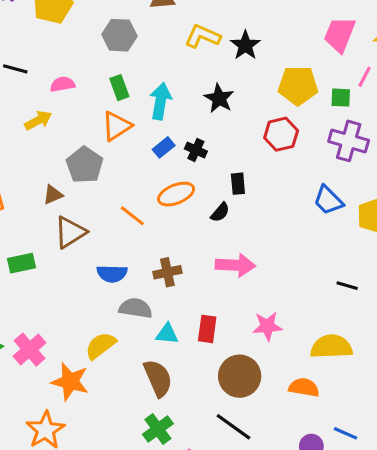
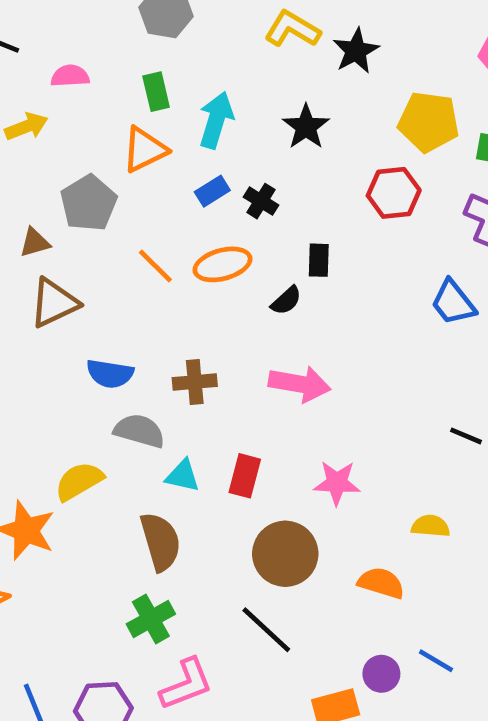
orange line: (132, 216) -> (155, 266), moved
yellow semicircle: (331, 347) -> (431, 526), size x0.6

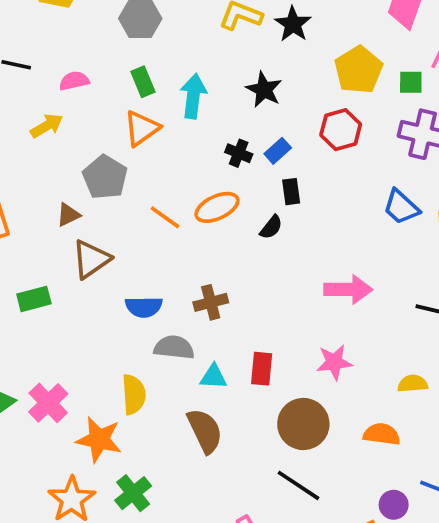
yellow pentagon: (429, 122) -> (359, 70), turned -30
blue rectangle: (212, 191) -> (278, 151), moved
pink arrow: (300, 384) -> (348, 290), moved
yellow semicircle: (79, 481) -> (134, 394), turned 126
green cross: (151, 619) -> (133, 493), moved

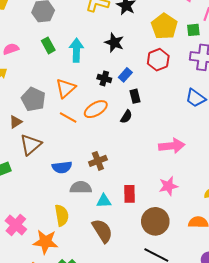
orange triangle: (142, 128) -> (66, 88), moved

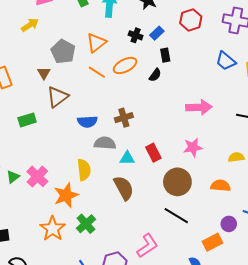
brown triangle: (16, 122) -> (44, 73), turned -32
red rectangle: (130, 194) -> (153, 153), turned -30
orange star: (45, 242) -> (66, 195), turned -30

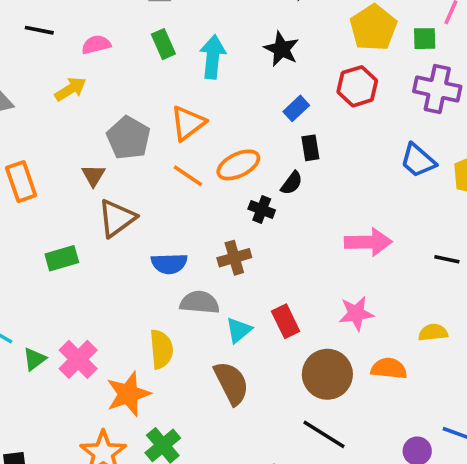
black cross: (136, 35) -> (262, 209), moved
cyan triangle: (127, 158) -> (239, 330), turned -42
orange semicircle: (221, 186) -> (389, 368), moved

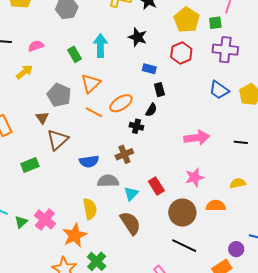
green rectangle: (163, 44) -> (74, 54), moved
blue rectangle: (296, 108) -> (149, 69), turned 64

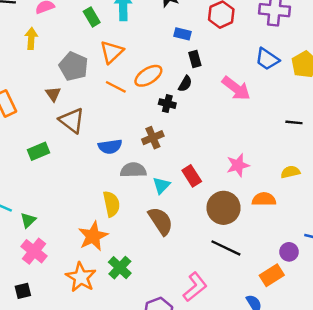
yellow arrow: (24, 72) -> (31, 38), turned -48
pink arrow: (197, 138) -> (236, 88), moved, turned 45
brown triangle: (58, 140) -> (72, 120), turned -40
pink cross: (45, 219) -> (34, 251), moved

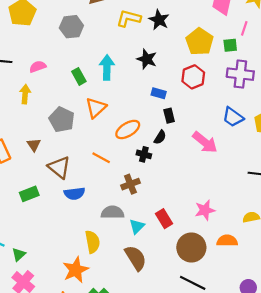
orange line: (116, 87) -> (101, 158), moved
brown triangle: (53, 94) -> (34, 145), moved
blue semicircle: (110, 147) -> (74, 193), moved

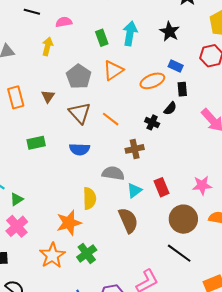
orange ellipse: (128, 129) -> (152, 81), moved
brown triangle: (59, 167) -> (80, 113), moved

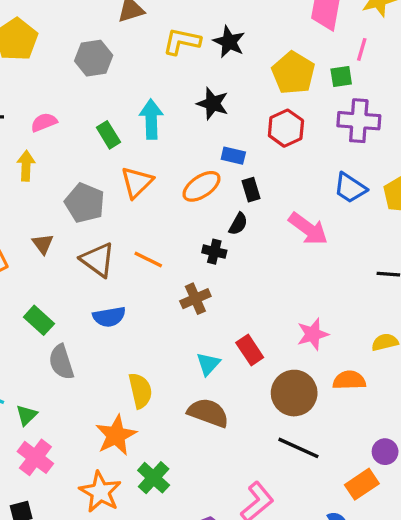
green rectangle: (36, 143) -> (39, 320), turned 66
gray semicircle: (113, 173) -> (61, 362), moved, turned -105
brown semicircle: (128, 220) -> (208, 413), turned -35

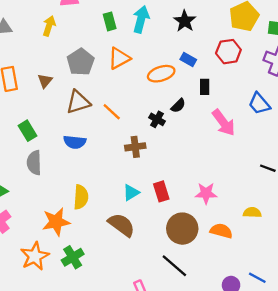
black rectangle: (251, 190) -> (205, 87), moved
brown triangle: (98, 260) -> (78, 102), turned 50

